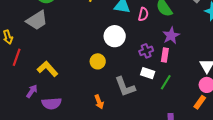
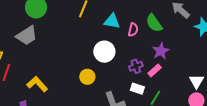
pink rectangle: (165, 55) -> (155, 70), turned 40

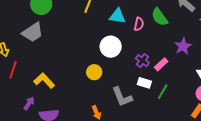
purple star: (161, 51) -> (183, 46), moved
purple cross: (136, 66) -> (142, 61), turned -32

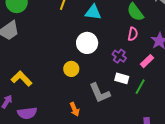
pink semicircle: (139, 24) -> (133, 34), moved
pink rectangle: (161, 64) -> (147, 61), moved

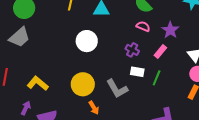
pink semicircle: (133, 34) -> (143, 26), turned -72
white circle: (87, 43) -> (87, 41), moved
yellow circle: (71, 69) -> (83, 84), moved, size x1.5

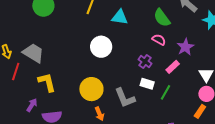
gray trapezoid: (19, 37) -> (33, 53), moved, turned -115
yellow L-shape: (38, 83) -> (47, 82), turned 30

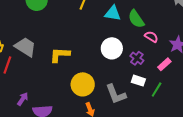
green semicircle: (162, 18) -> (136, 19), moved
white circle: (101, 47) -> (112, 48), moved
yellow L-shape: (47, 82) -> (60, 55), moved, turned -75

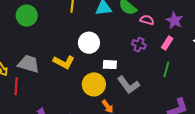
white circle: (112, 48) -> (89, 43), moved
yellow L-shape: (60, 55) -> (64, 62), turned -140
white rectangle: (138, 81) -> (110, 65), moved

